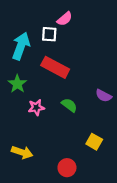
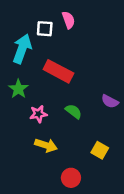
pink semicircle: (65, 19) -> (68, 20), turned -70
white square: (49, 34) -> (45, 29), moved
yellow arrow: (22, 152) -> (46, 145), moved

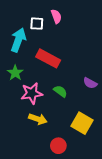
pink star: (38, 114) -> (32, 93), size x1.5
yellow square: (100, 150) -> (82, 123), size x1.5

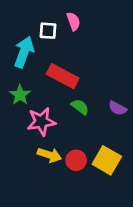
green semicircle: (60, 91) -> (80, 107), moved
red circle: (58, 146) -> (76, 160), moved

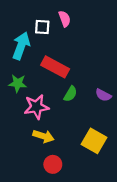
green star: (20, 95) -> (18, 83), turned -30
green semicircle: (80, 107) -> (70, 94), turned 84
red circle: (76, 160) -> (53, 164), moved

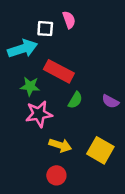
cyan arrow: (21, 46) -> (23, 49), turned 52
green star: (18, 83) -> (30, 86), moved
yellow arrow: (43, 136) -> (60, 145), moved

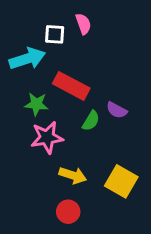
purple semicircle: (110, 101) -> (117, 110), moved

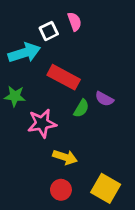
white square: (55, 34) -> (49, 31), turned -30
green star: (36, 104) -> (15, 96), moved
yellow square: (121, 181) -> (106, 188), moved

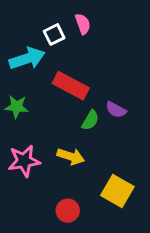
pink star: (42, 123) -> (24, 161), moved
yellow arrow: (65, 157) -> (71, 156), moved
yellow square: (106, 188) -> (117, 191), moved

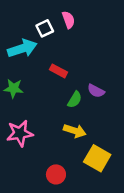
red rectangle: (71, 86) -> (58, 71), size x0.6
yellow arrow: (71, 156) -> (75, 131), moved

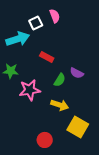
pink star: (20, 133) -> (30, 90), moved

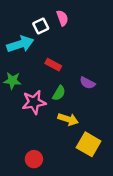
green semicircle: (60, 80) -> (59, 93), moved
red circle: (45, 140) -> (34, 159), moved

